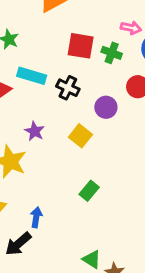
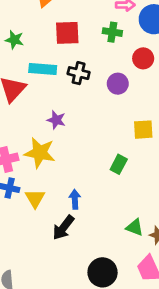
red square: (81, 46) -> (67, 33), moved
yellow square: (80, 136) -> (143, 130), moved, turned -30

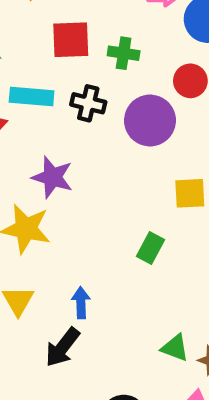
green cross: (112, 32) -> (124, 53), moved
purple circle: (118, 84) -> (150, 120), size x1.5
purple star: (56, 120) -> (52, 177), size x1.4

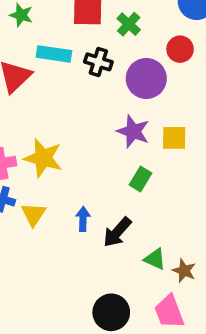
green cross: (124, 53) -> (129, 24), turned 30
purple star: (52, 177) -> (133, 131), moved
black arrow: (62, 347) -> (117, 232), moved

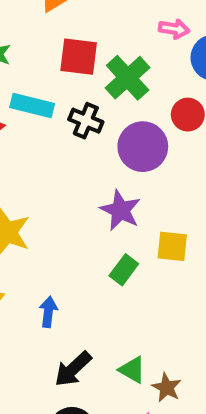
green cross: (129, 24) -> (128, 78), size x1.5
yellow square: (174, 138) -> (172, 246), moved
black arrow: (117, 232) -> (73, 369), moved

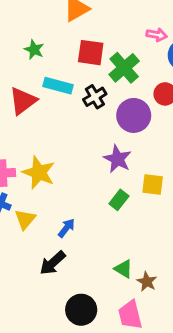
black cross: (86, 121) -> (95, 97), turned 35
blue arrow: (48, 312) -> (66, 228), turned 30
black arrow: (73, 369) -> (53, 263), moved

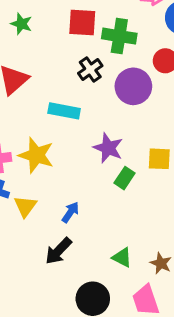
green cross: (124, 68) -> (119, 36), turned -36
cyan rectangle: (58, 86) -> (64, 111), moved
purple star: (117, 159) -> (108, 148), moved
green triangle: (123, 269) -> (122, 257), moved

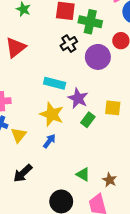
cyan rectangle: (64, 111) -> (55, 83), moved
yellow star: (36, 155) -> (52, 114), moved
black arrow: (58, 251) -> (23, 173), moved

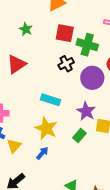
purple star: (78, 98) -> (86, 111), moved

